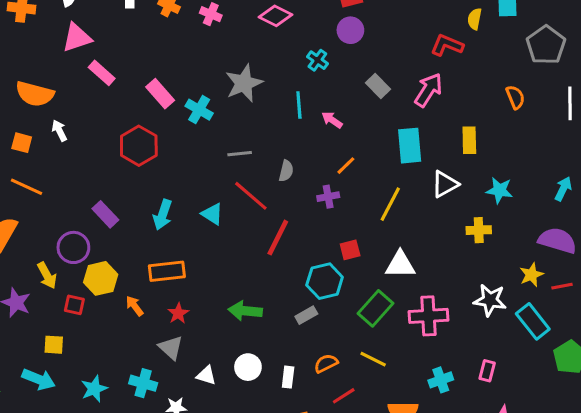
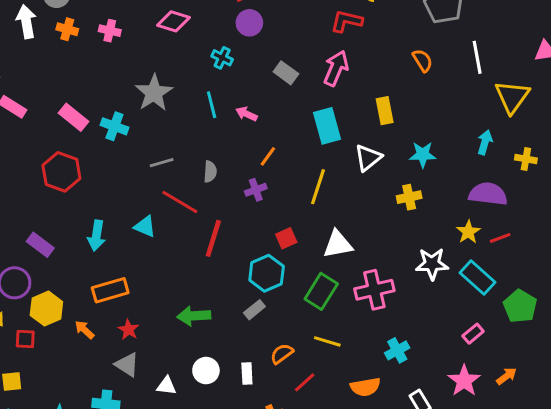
pink rectangle: (487, 371) -> (473, 334), moved, turned 45

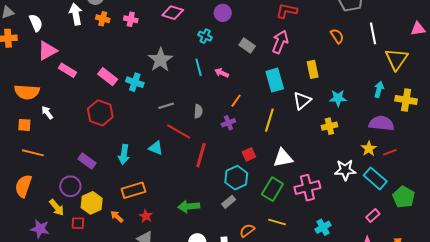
yellow cross: (526, 159) -> (406, 100), size x1.5

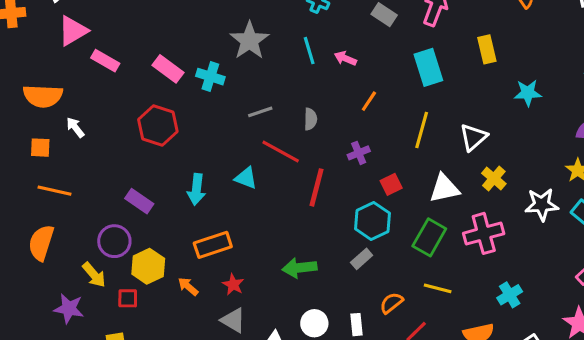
white triangle: (302, 101) -> (473, 137), moved
purple cross: (228, 123) -> (359, 153), moved
yellow cross: (329, 126) -> (494, 178), moved, turned -35

